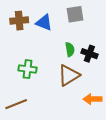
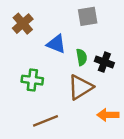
brown cross: (19, 21) -> (23, 24), turned -36
blue triangle: (44, 23) -> (56, 44), moved
brown line: (16, 104) -> (46, 121), moved

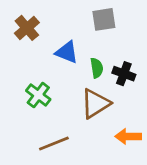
green cross: (32, 80) -> (38, 95), turned 30

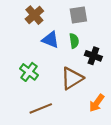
brown cross: (27, 28) -> (34, 15), moved
green semicircle: (97, 68) -> (74, 41), moved
orange arrow: (128, 136) -> (97, 103), turned -54

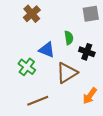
gray square: (78, 15) -> (91, 14), moved
blue triangle: (50, 40) -> (47, 50), moved

